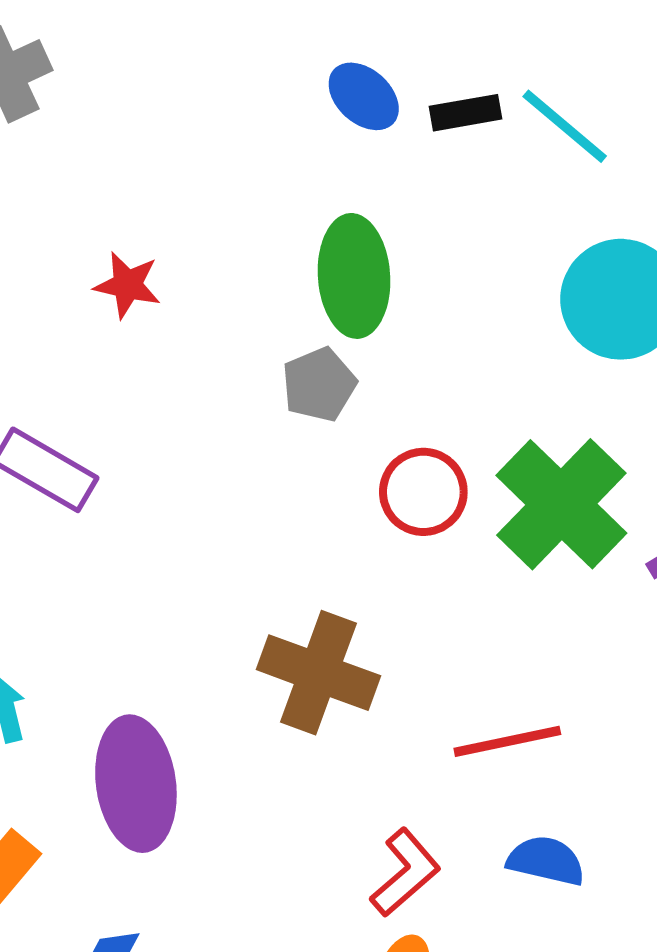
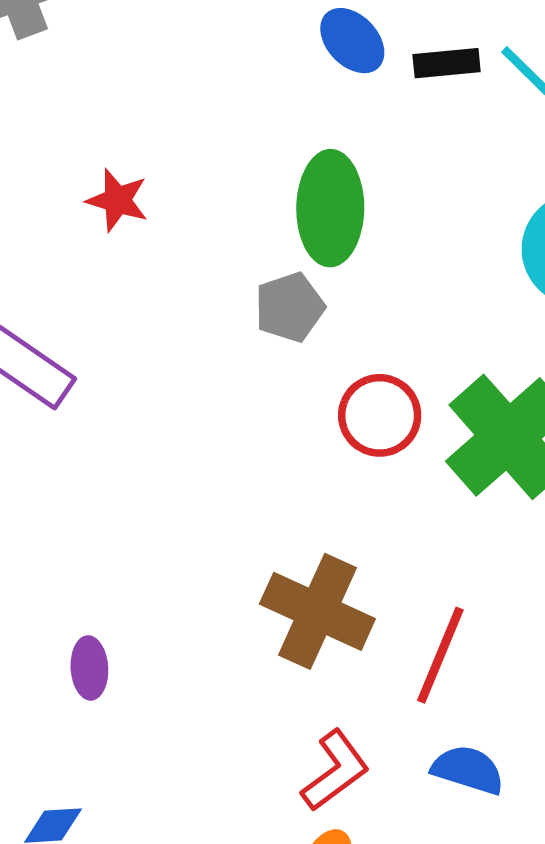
brown cross: (318, 673) -> (317, 611), moved
red line: (507, 741) -> (440, 655), turned -60
purple ellipse: (136, 784) -> (89, 668), size x0.5

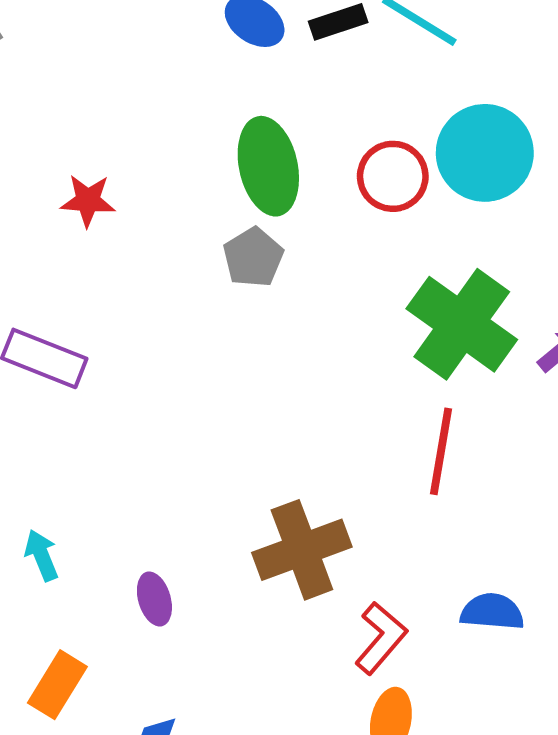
red circle: (380, 415) -> (393, 176), moved
brown cross: (317, 611) -> (302, 550), moved, turned -32
red line: (440, 655) -> (441, 451), moved

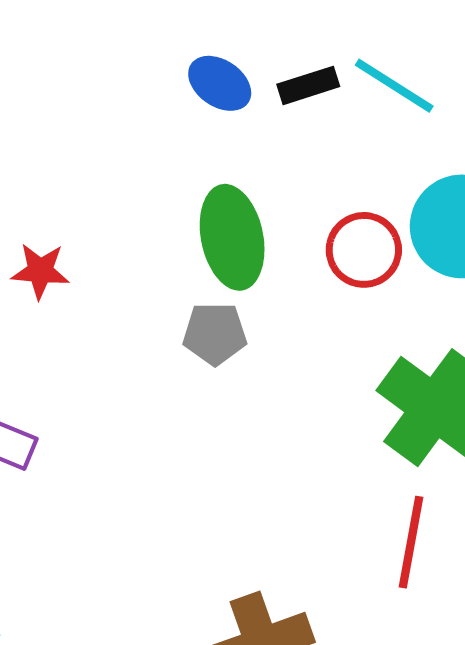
gray pentagon: (253, 257) -> (215, 334), turned 30

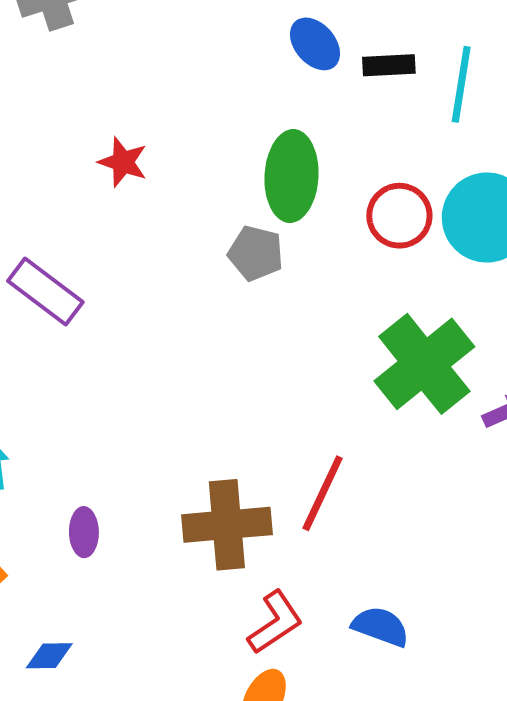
cyan line: (394, 86) -> (461, 84), turned 52
red line: (411, 542) -> (323, 493), moved

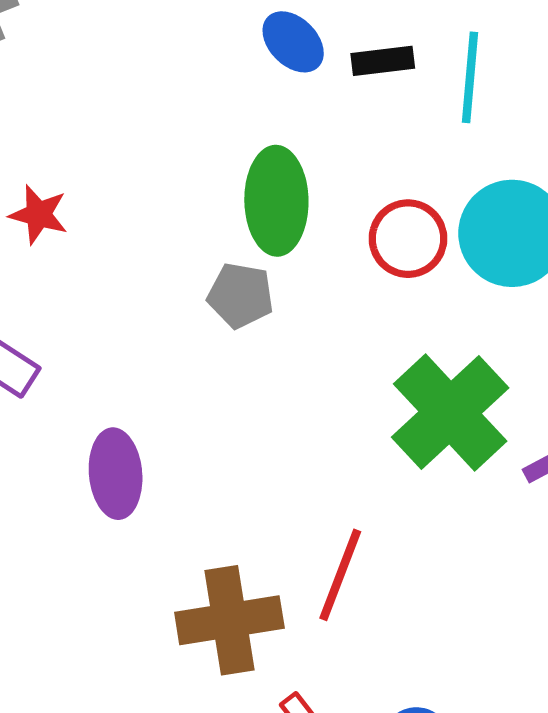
red star: (123, 162) -> (39, 214), moved
purple ellipse: (84, 532) -> (116, 474), moved, size x1.5

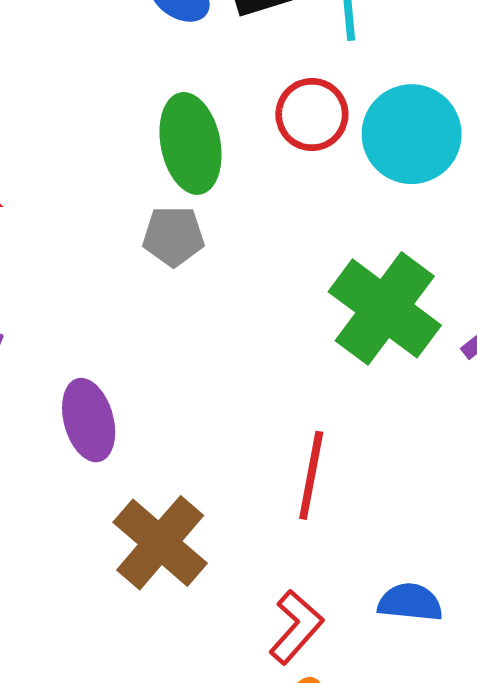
red circle: (408, 239) -> (312, 114), moved
brown cross: (229, 620) -> (160, 543), moved, turned -30

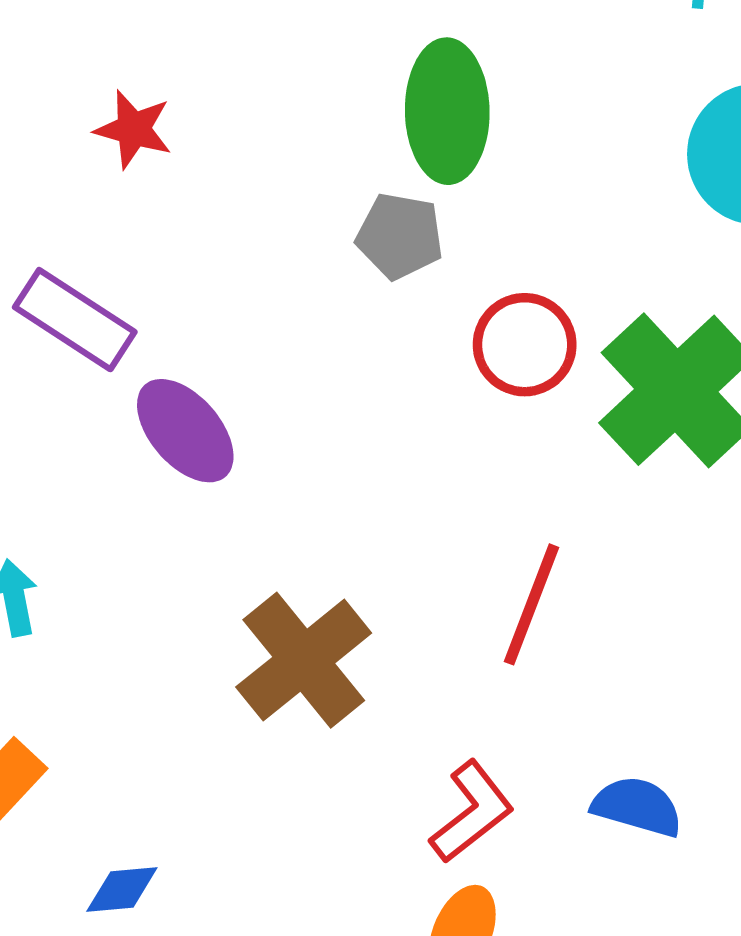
red circle: (312, 114) -> (525, 345), moved
purple ellipse: (89, 420) -> (185, 431), moved, turned -36

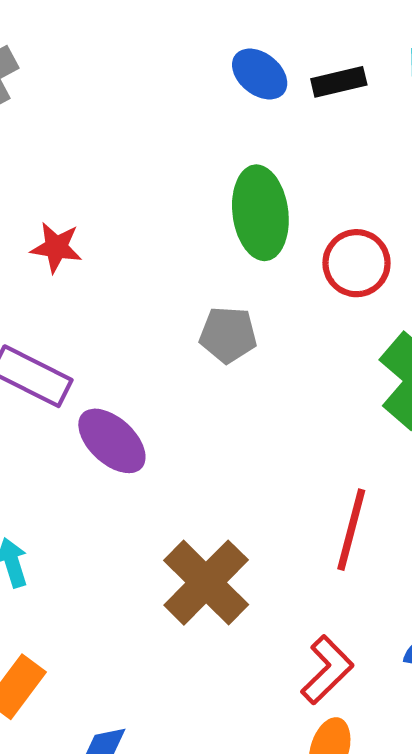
gray pentagon: (400, 236) -> (228, 335), moved
red circle: (525, 345) -> (357, 263), moved

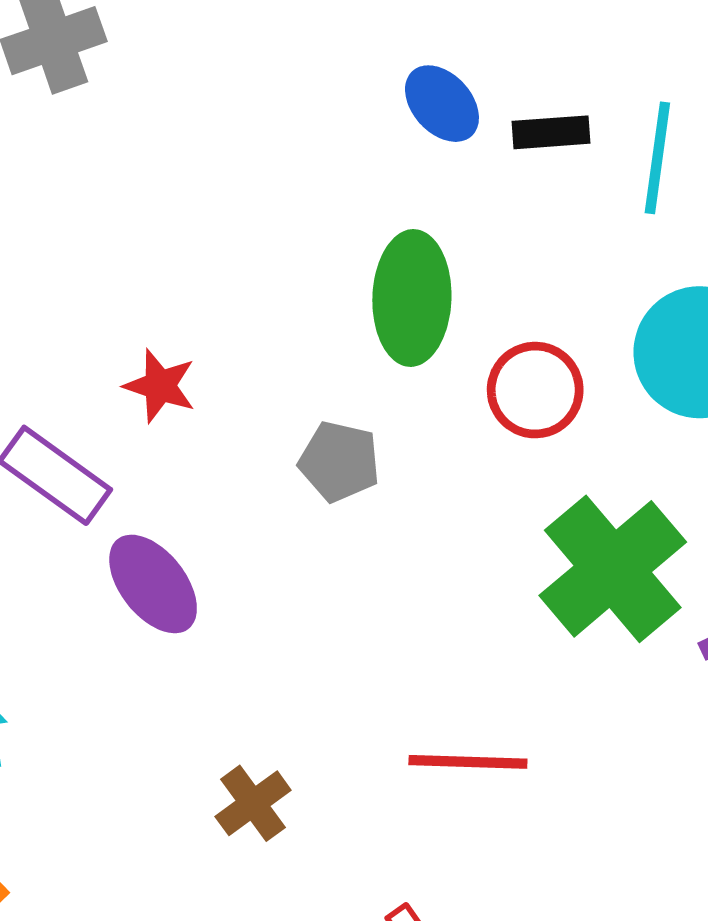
red star: (56, 247) -> (160, 386), moved
red line: (351, 530) -> (468, 762), turned 68
brown cross: (206, 583) -> (253, 803), size x0.6

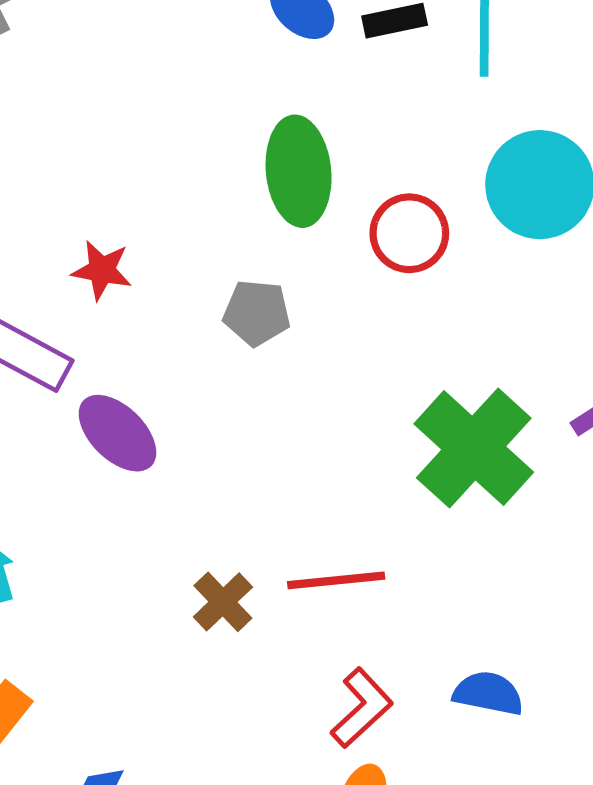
green cross: (613, 569) -> (474, 448), moved
red line: (468, 762) -> (336, 580), moved

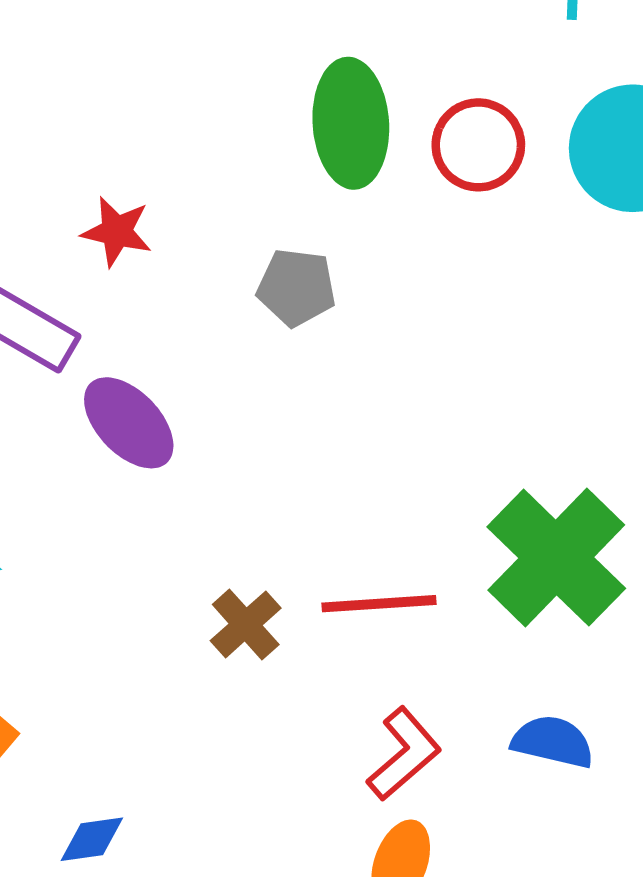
red circle: (409, 233) -> (478, 145), moved
green cross: (474, 448) -> (556, 558), moved

